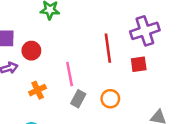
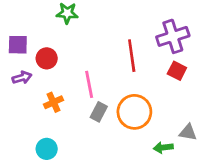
red square: (139, 64) -> (177, 71), moved, turned 35
orange circle: (110, 99) -> (134, 112), size x1.6

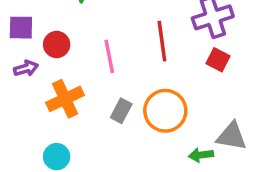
pink line: (89, 84) -> (109, 56), moved
orange cross: (53, 102) -> (65, 99), size x1.5
gray triangle: (188, 132) -> (232, 136), size x1.4

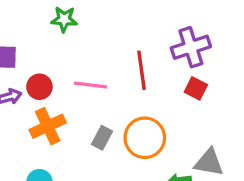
red circle: (57, 45) -> (39, 87), moved
pink line: (109, 56) -> (90, 85), turned -72

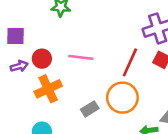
red line: (142, 70) -> (130, 62), moved, turned 32
gray rectangle: (102, 138) -> (90, 109), moved, turned 30

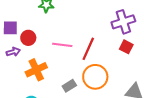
red circle: (42, 59) -> (28, 38), moved
red line: (130, 62) -> (88, 49), moved

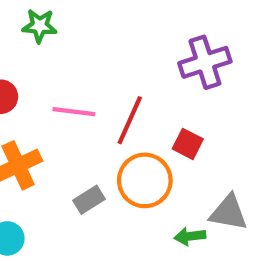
red square: (126, 47) -> (188, 144), moved

